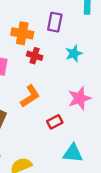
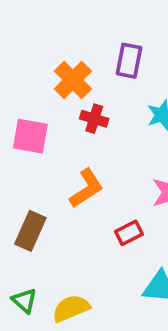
orange cross: (22, 33) -> (73, 80), turned 35

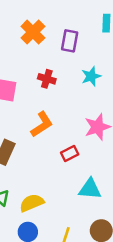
orange cross: (73, 80) -> (33, 32), moved

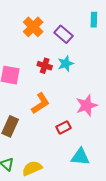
purple rectangle: (70, 41) -> (64, 34), turned -60
cyan star: (91, 76) -> (66, 64), moved

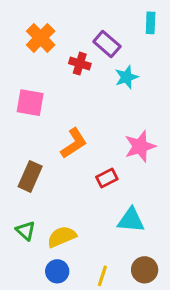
orange cross: (33, 27) -> (41, 38), moved
cyan star: (66, 64) -> (126, 77), moved
red cross: (45, 66) -> (80, 64), moved

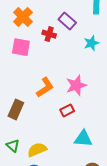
cyan star: (126, 77) -> (91, 43), moved
pink square: (30, 103) -> (21, 47), moved
pink star: (140, 146) -> (76, 85), moved

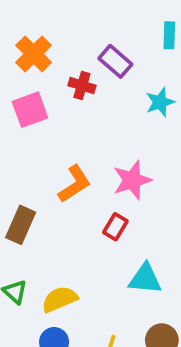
pink square: (21, 47) -> (30, 110), turned -30
red rectangle: (67, 110) -> (115, 227), turned -32

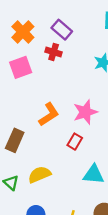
purple rectangle: (115, 61) -> (62, 30), moved
yellow semicircle: (60, 299) -> (39, 175), moved

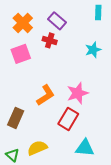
red rectangle: (75, 142) -> (68, 119), size x1.5

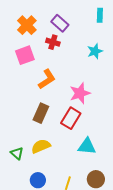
orange L-shape: (46, 95) -> (47, 79), moved
brown rectangle: (16, 118) -> (41, 113), moved

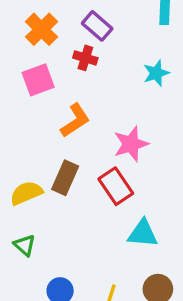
red rectangle: (71, 118) -> (116, 186), turned -65
yellow semicircle: (41, 146) -> (26, 193), moved

